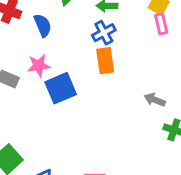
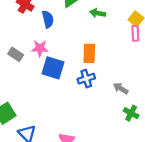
blue cross: (104, 33) -> (86, 79), moved
blue square: (61, 88) -> (53, 68), turned 30

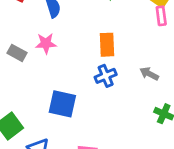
blue square: (53, 68) -> (62, 104), moved
gray arrow: (121, 88) -> (149, 74), moved

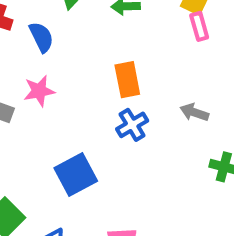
blue square: (62, 104) -> (76, 174), turned -32

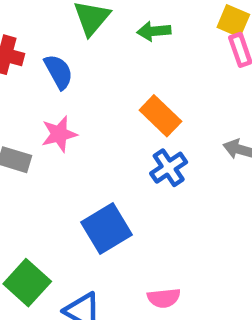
orange rectangle: (127, 80) -> (160, 116), turned -32

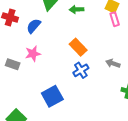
blue semicircle: (59, 72) -> (34, 26), turned -112

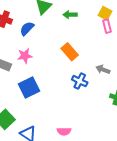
blue cross: (81, 70) -> (80, 81), moved, turned -35
blue square: (52, 96) -> (29, 88), moved

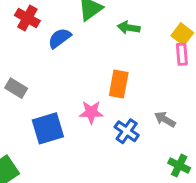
orange rectangle: (70, 52) -> (119, 84), turned 42
pink star: (25, 56) -> (91, 112), moved

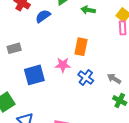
gray rectangle: (16, 88) -> (14, 48), turned -48
gray arrow: (165, 119) -> (114, 79), moved

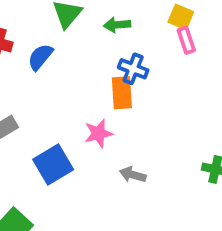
blue cross: (86, 78) -> (133, 69), moved
gray arrow: (114, 79) -> (133, 175), moved

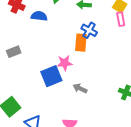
blue semicircle: (40, 57) -> (39, 16), turned 49
blue square: (53, 165) -> (51, 76), moved

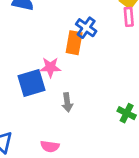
gray arrow: (80, 88) -> (67, 102), turned -128

